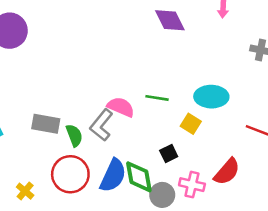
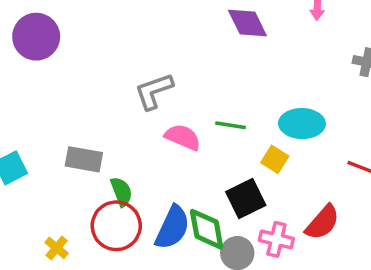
gray L-shape: (101, 125) -> (154, 91), moved, turned 32
green semicircle: (74, 135) -> (121, 192), moved
black square: (169, 154) -> (246, 199), size x1.6

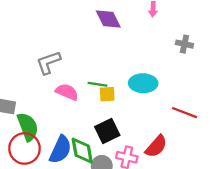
yellow square: (275, 159) -> (107, 94), moved, turned -35
green semicircle: (121, 192) -> (28, 127), size x1.5

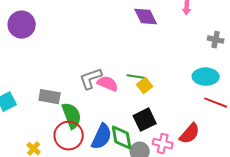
gray L-shape: (48, 63) -> (91, 79), moved
cyan ellipse: (143, 83) -> (206, 77), moved
yellow square: (107, 94) -> (145, 86), turned -35

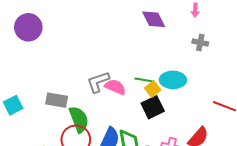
gray cross: (216, 40) -> (200, 42), moved
cyan ellipse: (206, 77) -> (173, 80), moved
black square: (145, 120) -> (153, 107), moved

